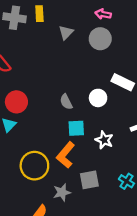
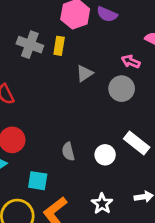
cyan square: (76, 128) -> (38, 181), moved

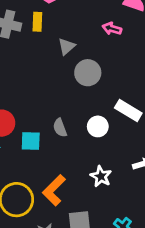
gray circle: (122, 89) -> (88, 73), moved
cyan square: (38, 181) -> (31, 141), moved

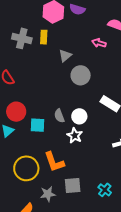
white circle: (98, 126) -> (79, 116), moved
white star: (101, 176) -> (75, 135), moved
orange L-shape: (54, 190) -> (54, 162), turned -65

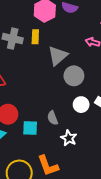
gray triangle: (65, 56) -> (58, 56), size x1.5
white circle: (79, 116) -> (81, 105), moved

